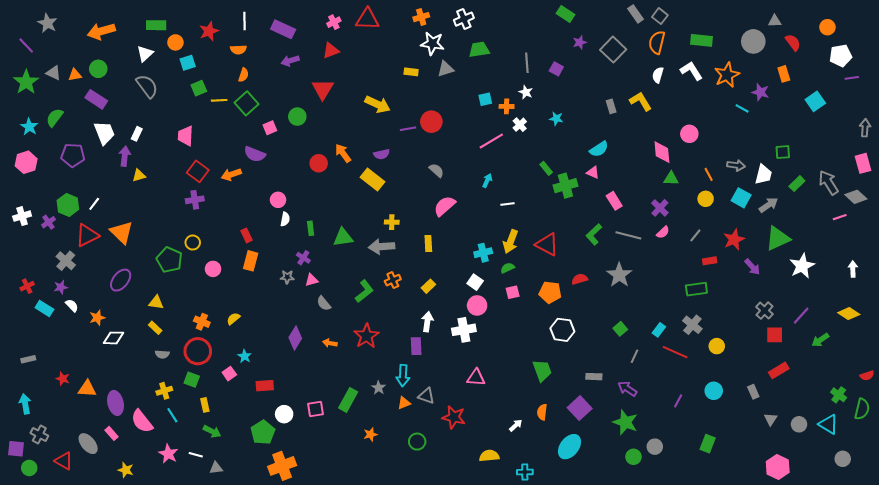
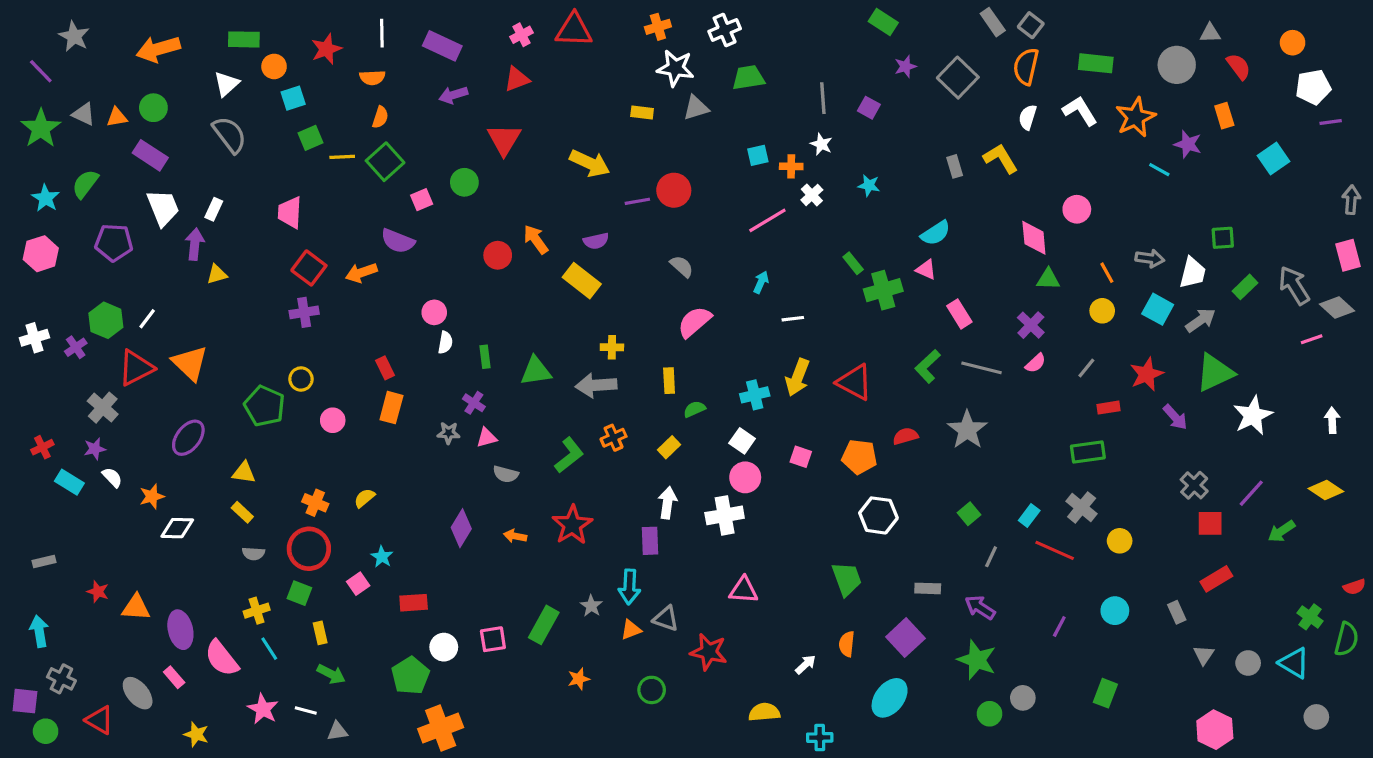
green semicircle: (508, 268) -> (694, 409), moved
pink square: (513, 292) -> (801, 457), turned 32
gray semicircle: (324, 303) -> (506, 474), turned -35

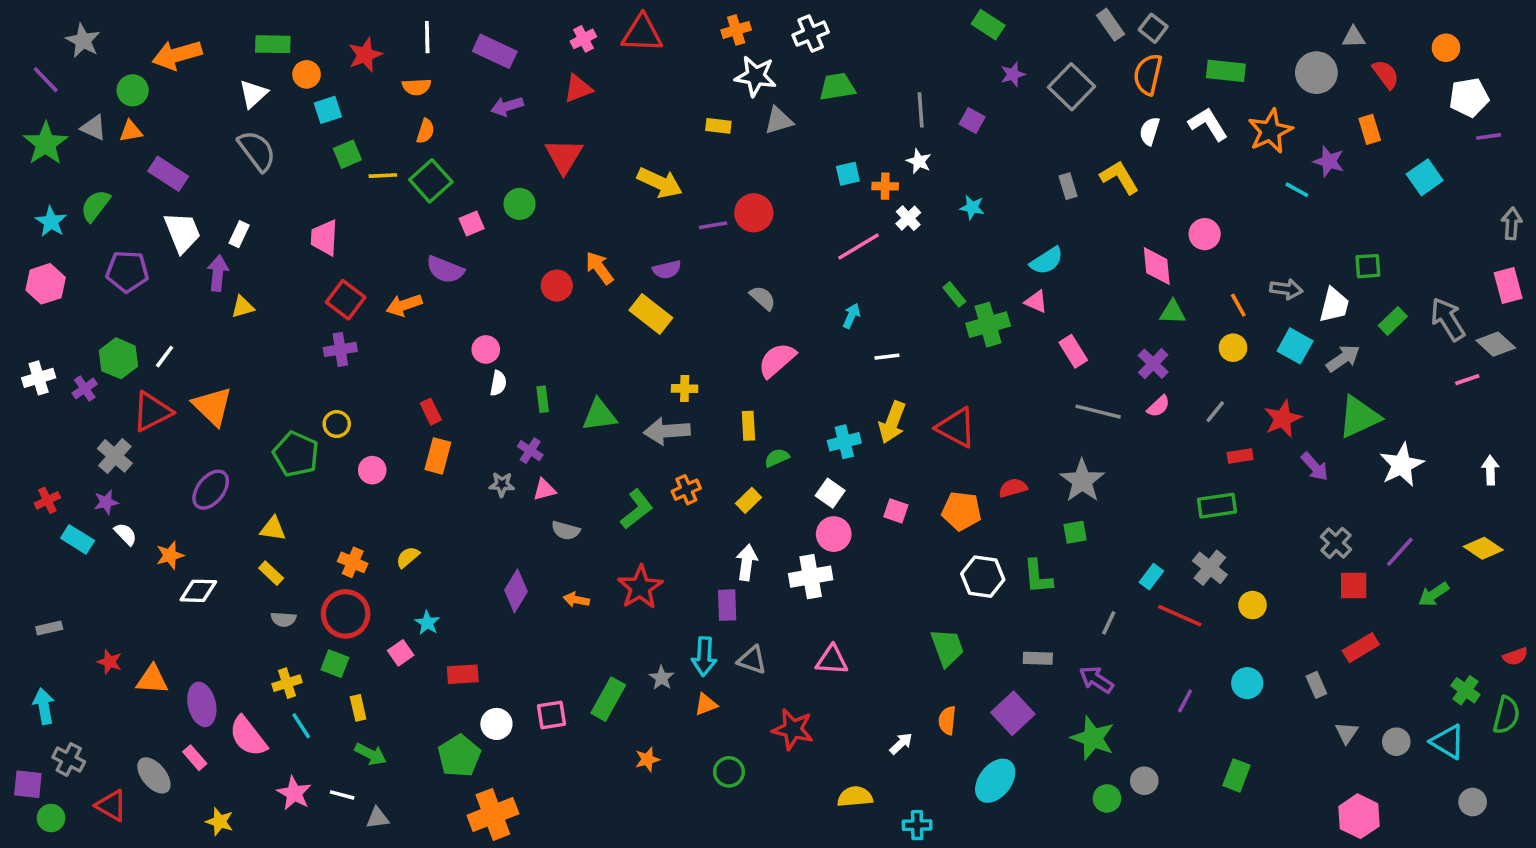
green circle: (153, 108) -> (133, 90), moved
green L-shape: (928, 366) -> (1038, 577), moved, turned -52
green square: (969, 514) -> (1075, 532), moved, turned 30
gray triangle: (666, 619) -> (752, 660), moved

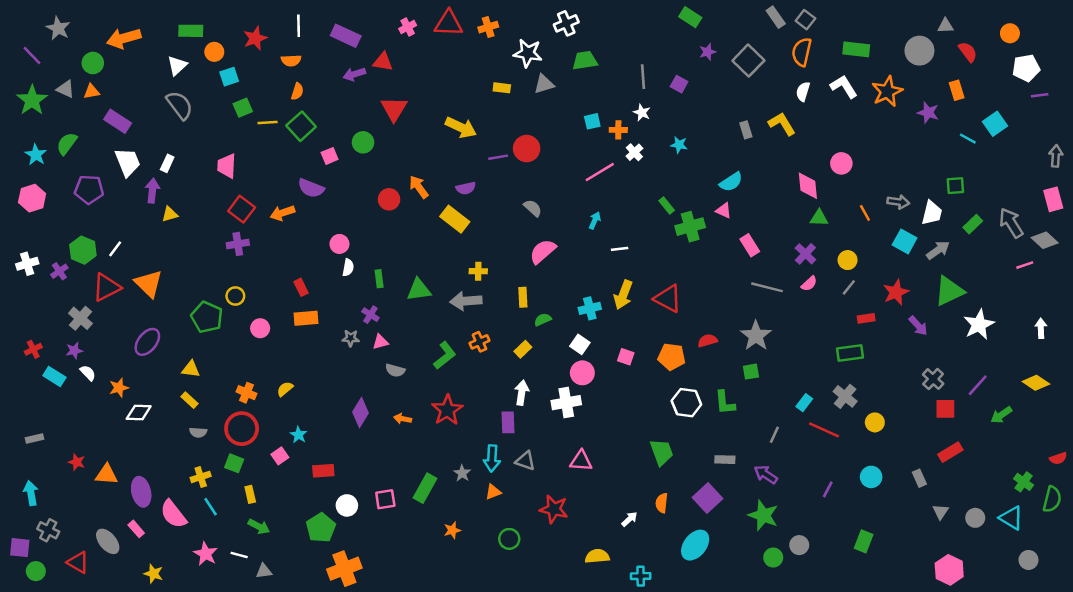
orange cross: (736, 30) -> (488, 27), moved
red triangle: (578, 89) -> (383, 62), moved, turned 30
cyan line: (1297, 190) -> (968, 139), moved
yellow circle: (1233, 348) -> (848, 260), moved
orange rectangle: (438, 456) -> (306, 318), turned 70

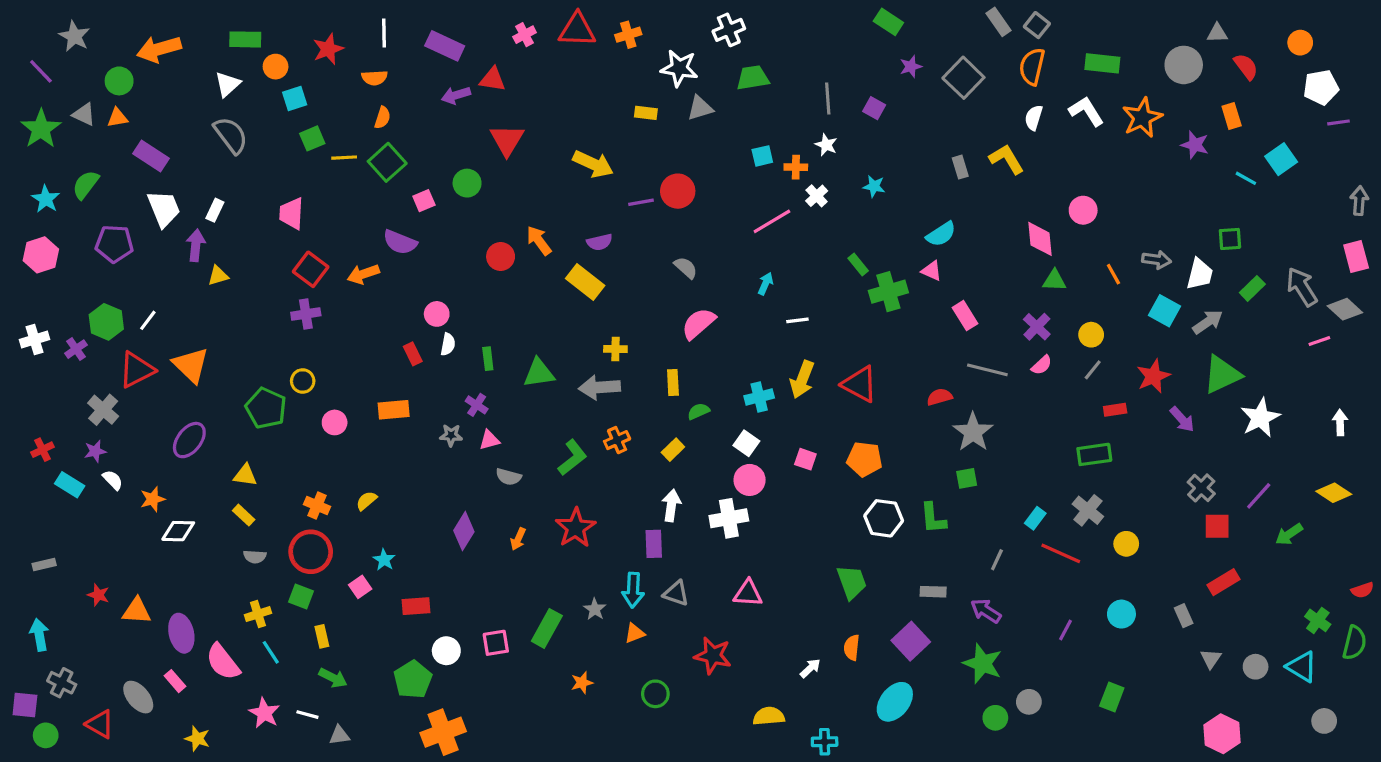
red rectangle: (301, 287) -> (413, 354), moved
red semicircle: (708, 341) -> (939, 397), moved
orange arrow: (403, 419) -> (518, 539), turned -77

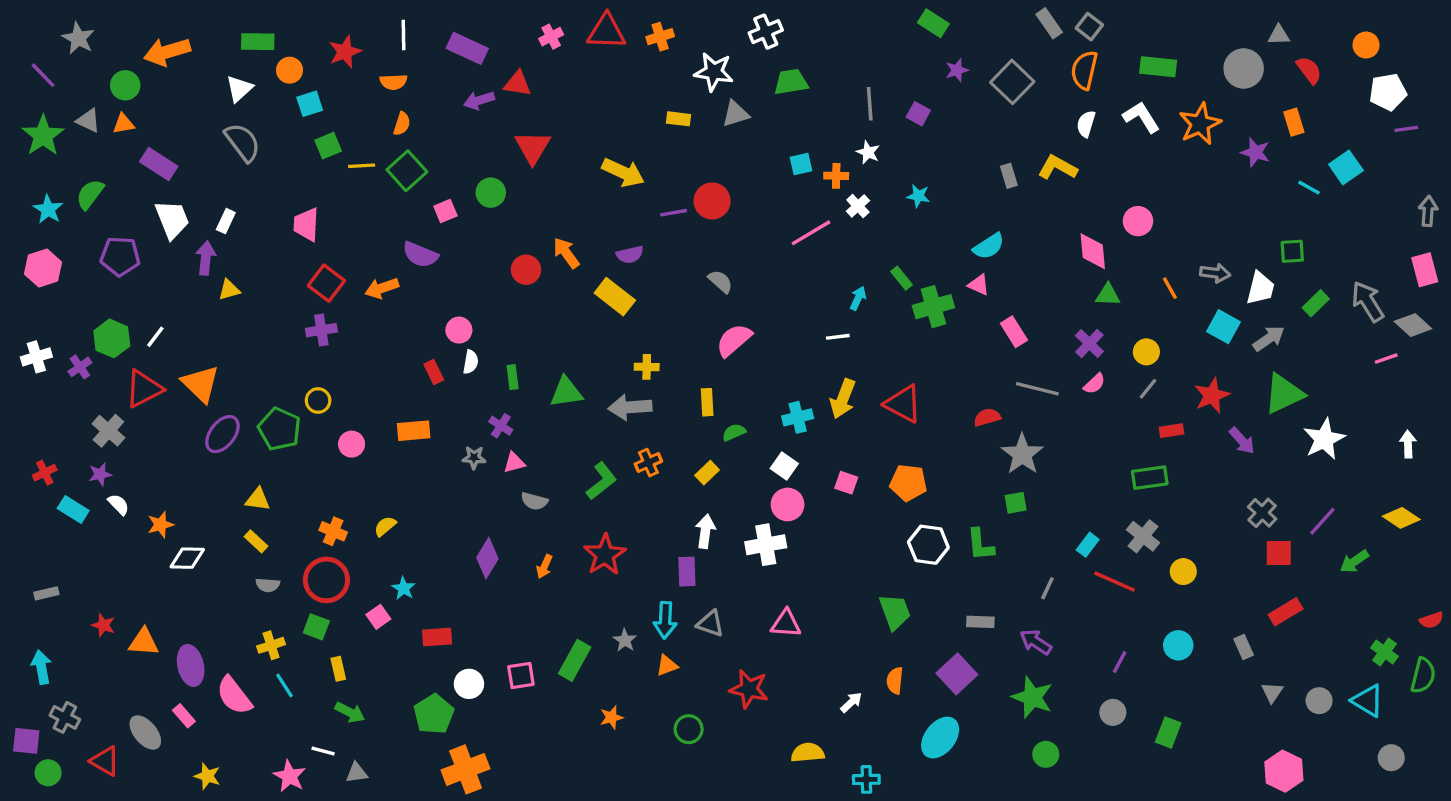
yellow L-shape: (1007, 159) -> (1058, 167), turned -30
cyan arrow: (766, 284) -> (858, 298), moved
purple ellipse: (189, 440) -> (222, 434), moved
gray circle: (1029, 702) -> (1113, 712), moved
pink star: (264, 713) -> (290, 776), moved

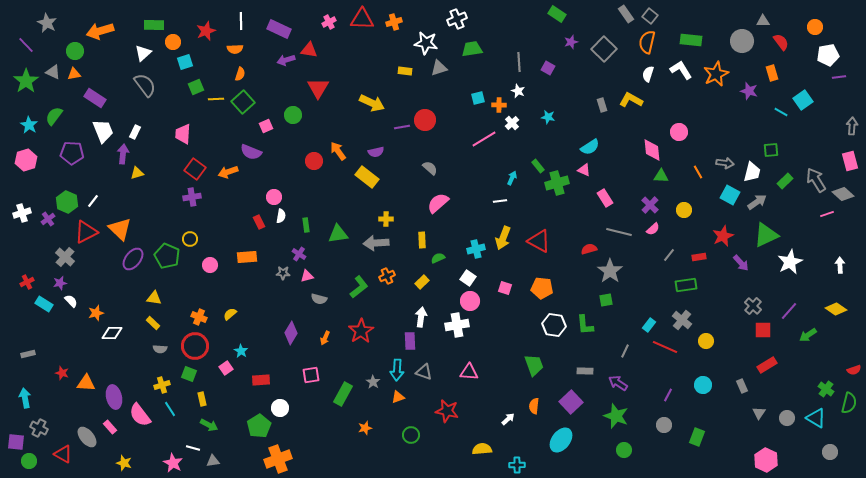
gray line: (1148, 389) -> (669, 255), moved
pink square: (521, 675) -> (311, 375), moved

